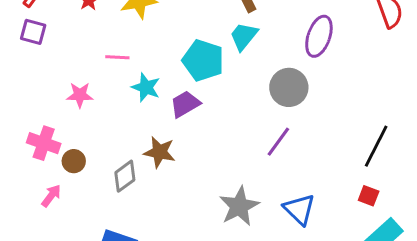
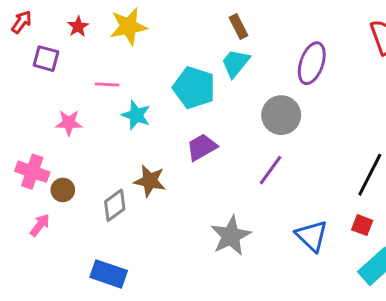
purple square: (33, 32) -> (46, 59), moved
purple trapezoid: (185, 104) -> (202, 147), moved
blue triangle: (299, 209) -> (312, 236), moved

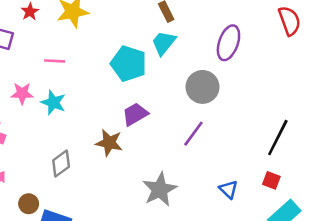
cyan star: (136, 115) -> (53, 102), moved
brown star: (150, 181) -> (109, 143), moved
brown circle: (63, 190) -> (29, 204), moved
blue triangle: (312, 236) -> (228, 189), size x0.7

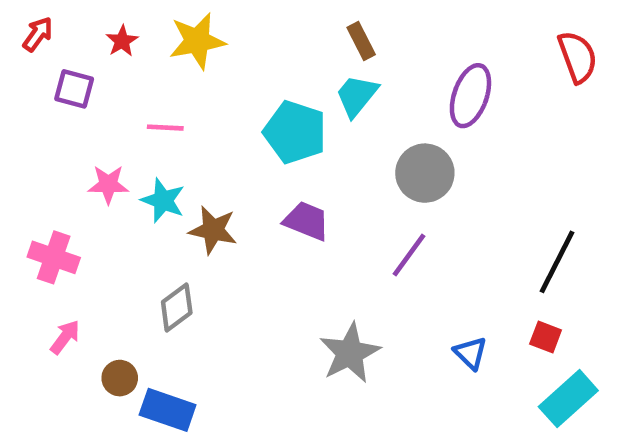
purple trapezoid: (135, 114) -> (306, 221), turned 52
brown star: (109, 143) -> (213, 230), moved

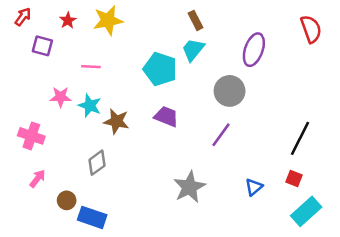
blue triangle: (470, 353) -> (254, 187), turned 36

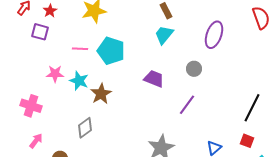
red star: (68, 20) -> (50, 11), moved
cyan pentagon: (160, 69) -> (111, 51), moved
gray circle: (230, 91) -> (194, 69), size x0.6
purple trapezoid: (166, 116) -> (154, 79), moved
brown star: (116, 121) -> (101, 94), turned 30

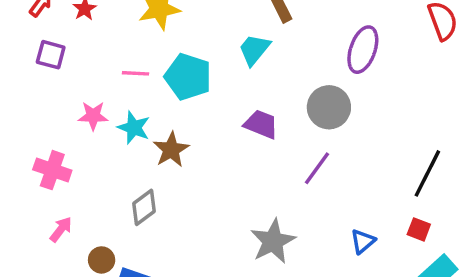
purple square: (40, 32) -> (51, 55), moved
cyan trapezoid: (164, 35) -> (254, 50), moved
gray circle: (194, 69) -> (329, 107), size x1.6

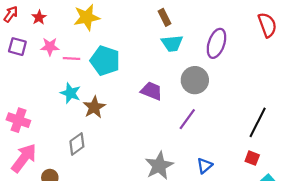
cyan trapezoid: (254, 50) -> (172, 43), moved, turned -135
pink star: (93, 116) -> (50, 47), moved
pink arrow: (61, 229) -> (24, 158), size x1.8
blue triangle: (363, 241) -> (205, 166), moved

